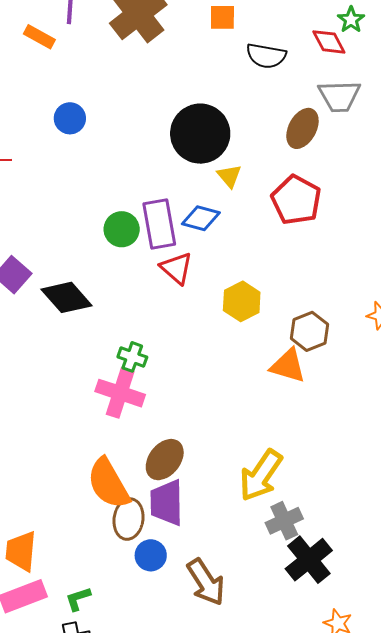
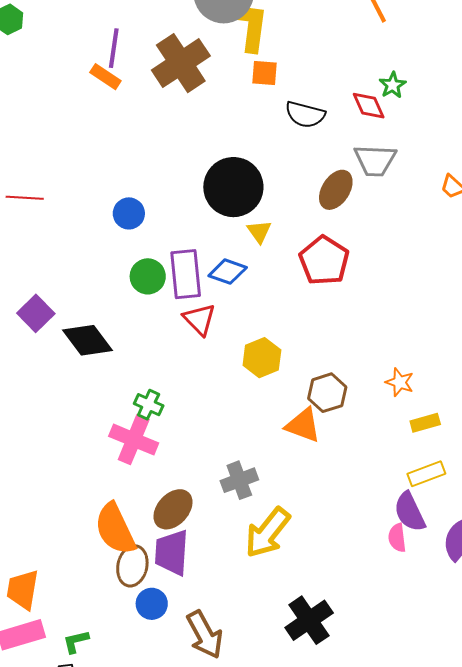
orange rectangle: (39, 37) -> (105, 77), moved
blue circle: (70, 118) -> (129, 213), moved
gray cross: (284, 521) -> (239, 480), moved

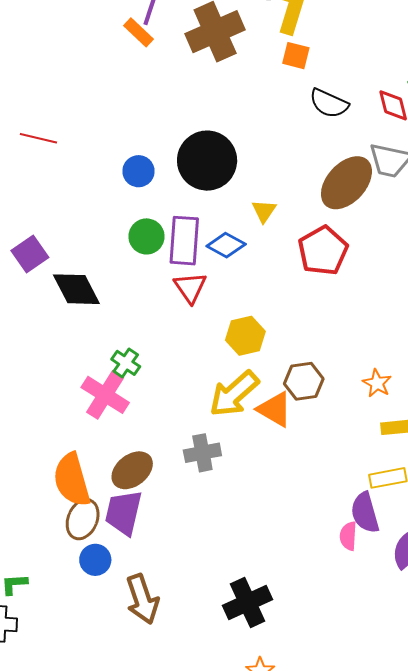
black circle: (233, 187) -> (207, 161), moved
brown ellipse: (336, 190) -> (346, 183), size x1.4
yellow arrow: (268, 533) -> (234, 394), moved

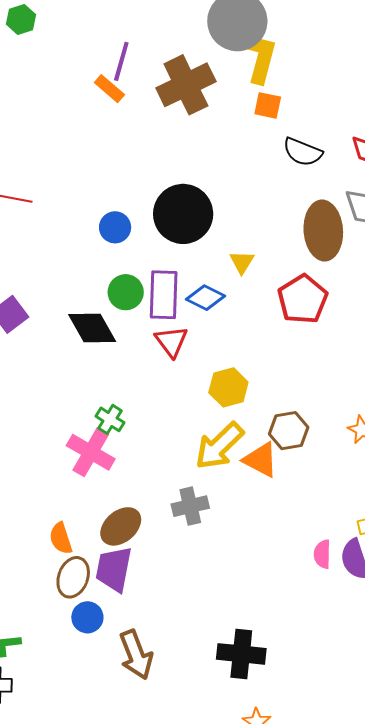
brown ellipse: (346, 183) -> (323, 231), turned -44
black diamond: (76, 289) -> (92, 328), moved
orange semicircle: (72, 480) -> (61, 538), size x0.6
pink semicircle: (348, 536) -> (322, 554), moved
black cross: (248, 603) -> (241, 654), turned 33

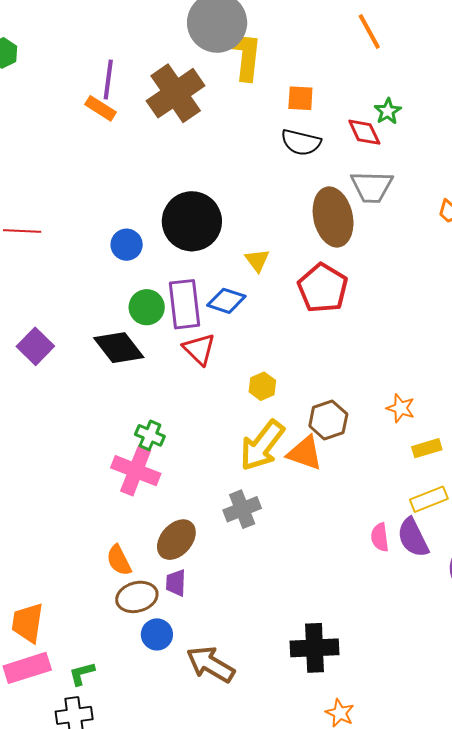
orange square: (268, 105) -> (300, 98), moved
yellow hexagon: (228, 387) -> (262, 386), size x0.7
purple trapezoid: (114, 569) -> (176, 583), size x0.6
brown ellipse: (73, 577) -> (137, 597), turned 63
brown arrow: (136, 655) -> (210, 664), turned 150

